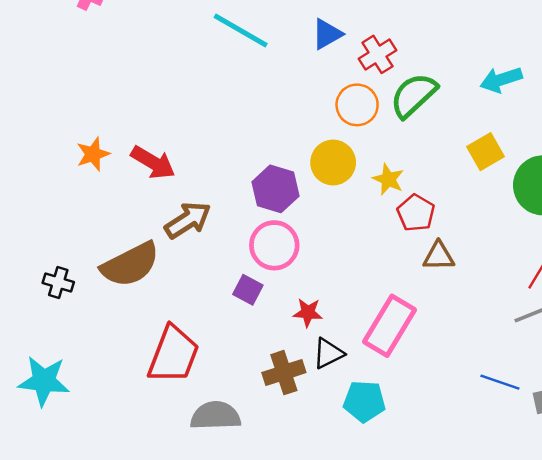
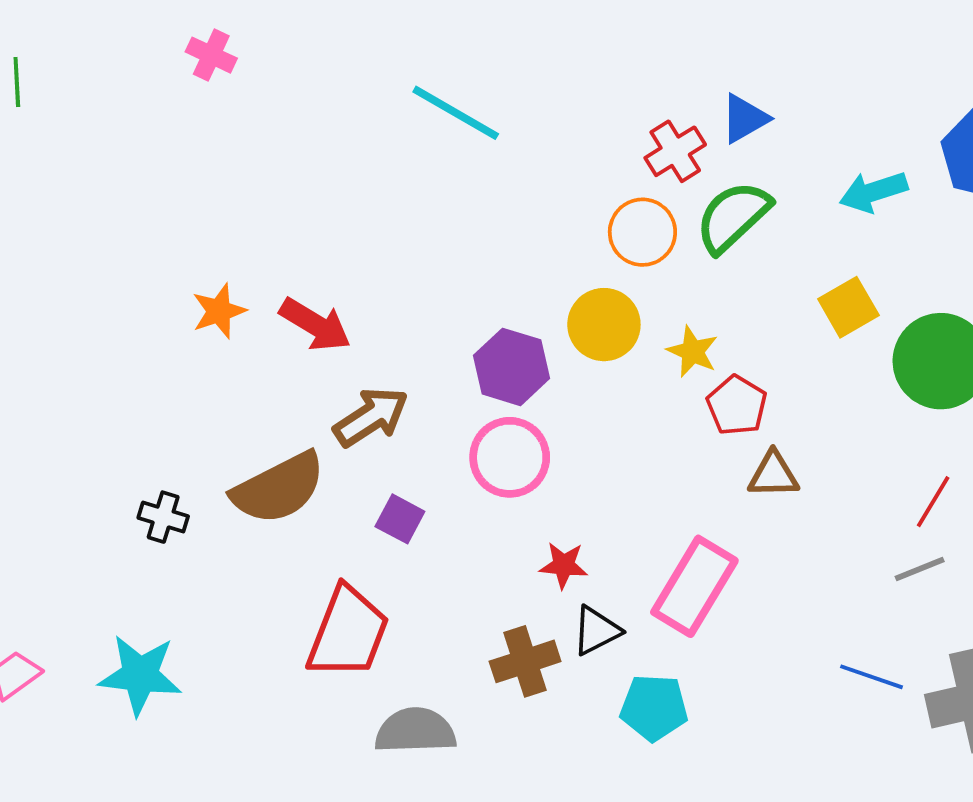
blue triangle: (327, 34) -> (744, 119), moved
purple square: (248, 290) -> (400, 519), moved

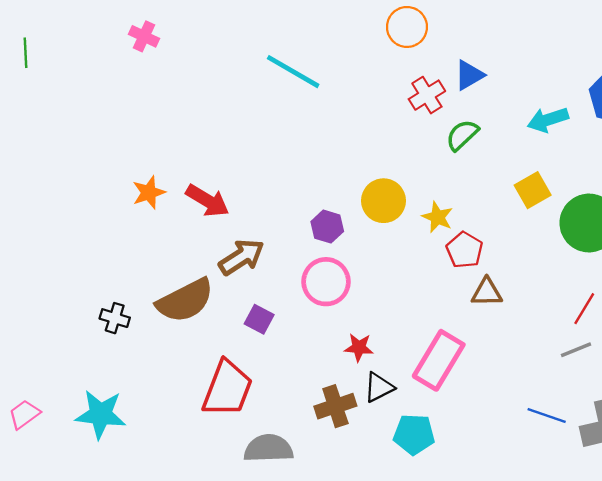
green semicircle: (733, 217) -> (462, 135), size x0.7
orange circle: (642, 232) -> (407, 27), moved
purple hexagon: (512, 367) -> (327, 227), size x0.7

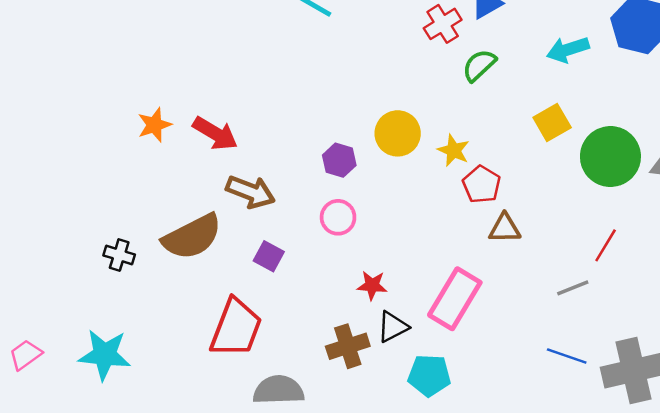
brown arrow: (241, 257) -> (250, 192), turned 54
pink circle: (326, 282) -> (338, 217), size x0.7
gray line: (576, 350) -> (573, 288), moved

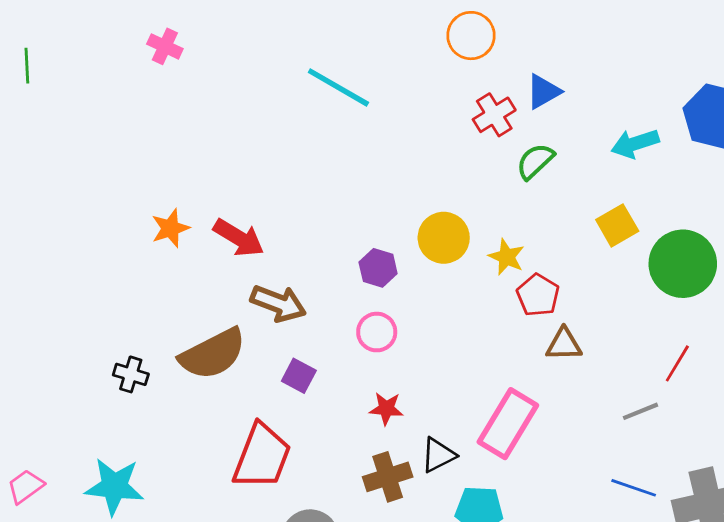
red star: (372, 285) -> (386, 409), moved

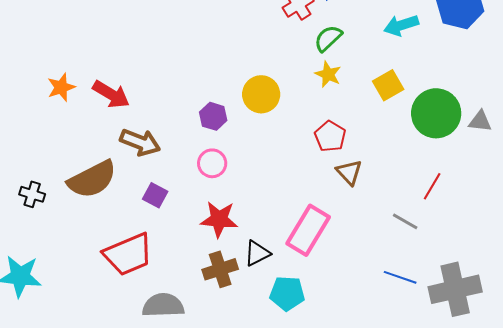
yellow star: (507, 257) -> (328, 74), moved
brown triangle: (564, 344) -> (349, 172), turned 48
red star: (386, 409) -> (219, 219), size x1.5
gray line: (640, 411) -> (405, 221), turned 52
red trapezoid: (262, 456) -> (128, 254), turned 46

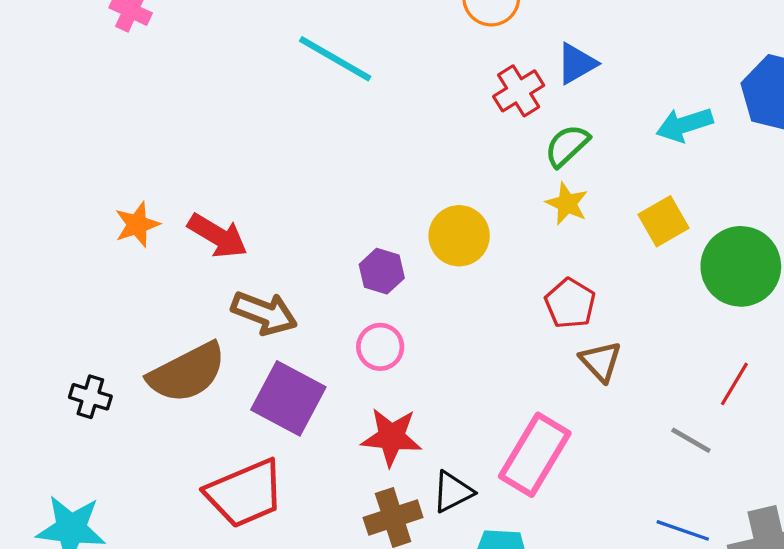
purple square: (155, 195) -> (288, 398), size x1.8

